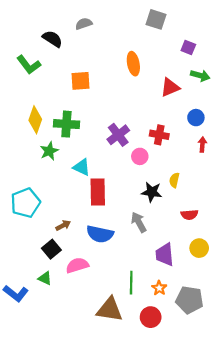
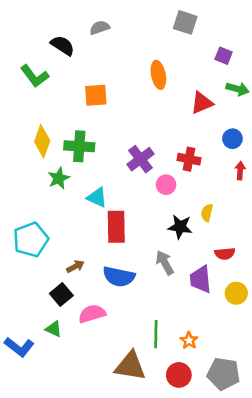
purple trapezoid: (165, 255) -> (201, 279), moved
gray pentagon: (189, 300) -> (224, 374), moved

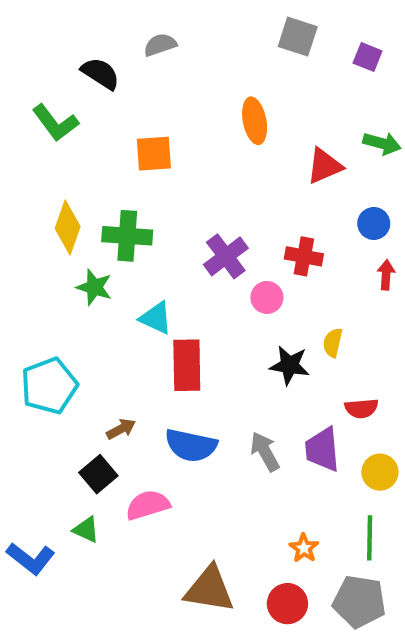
purple square: (224, 56) -> (368, 57), moved
green star: (59, 178) -> (94, 287), turned -30
gray arrow: (165, 263) -> (265, 452), moved
green line: (156, 334) -> (370, 538), moved

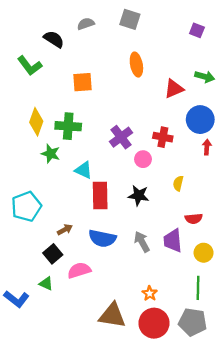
gray square: (298, 37) -> (130, 19), moved
blue circle: (374, 223) -> (200, 120), size x1.6
black star: (290, 365) -> (139, 195), moved
orange star: (304, 548) -> (150, 293), moved
red circle: (287, 604) -> (154, 323), size x1.4

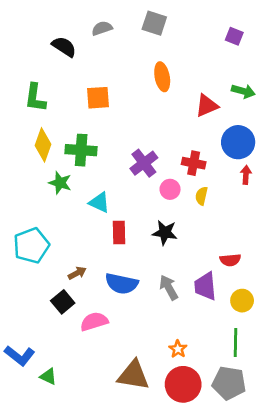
green L-shape: (30, 66) -> (35, 98), moved, turned 45
yellow semicircle: (178, 183) -> (201, 196), moved
red rectangle: (100, 195) -> (119, 233), size x0.7
green triangle: (46, 284) -> (48, 376), moved

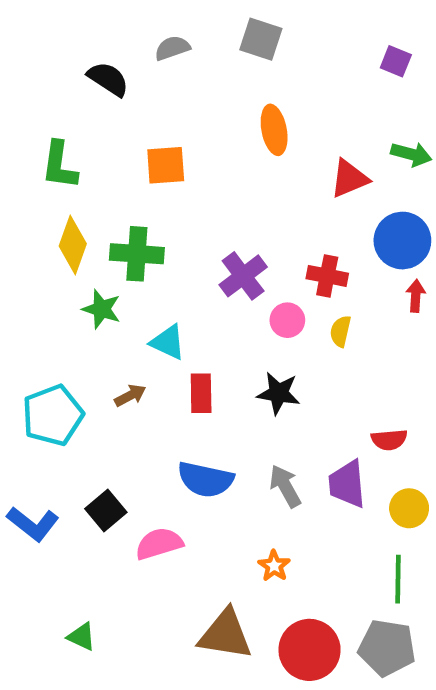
brown arrow: (77, 273) -> (130, 395), moved
orange star: (178, 349) -> (274, 566), moved
blue L-shape: (20, 356) -> (33, 524), moved

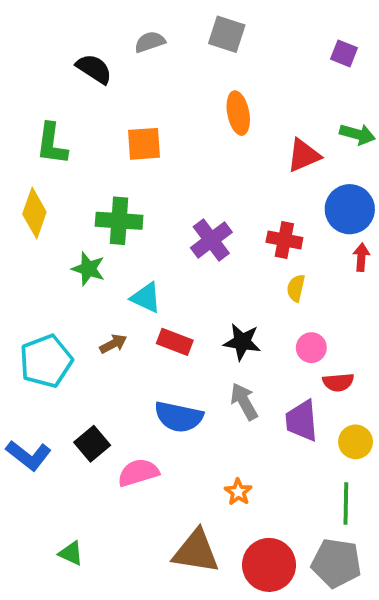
yellow diamond: (73, 245) -> (34, 213), moved
pink circle: (287, 320) -> (311, 348), moved
red rectangle: (201, 393) -> (175, 342), turned -68
gray arrow: (285, 486) -> (244, 401), moved

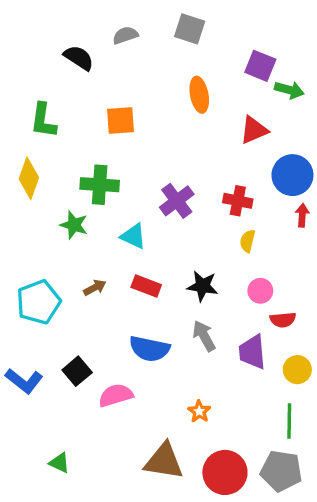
purple square: (344, 53) -> (260, 66), moved, size x1.4
green arrow: (357, 134) -> (289, 90), moved
cyan triangle: (146, 298) -> (133, 236), moved

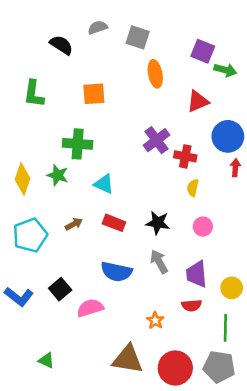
gray square: (190, 29) -> (138, 37), moved
yellow diamond: (29, 178) -> (23, 179), moved
purple cross: (177, 201) -> (156, 140), moved
red semicircle: (283, 320) -> (192, 305), moved

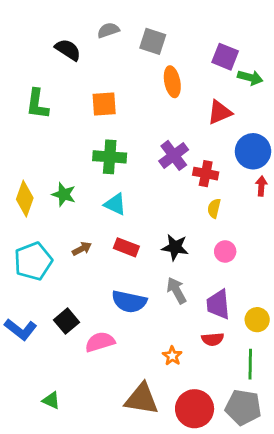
green cross: (78, 144) -> (110, 157), moved

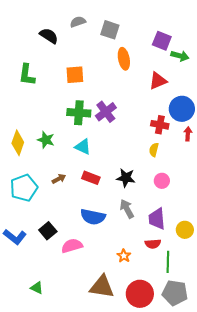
purple cross: (174, 155) -> (106, 112), moved
red cross: (206, 174) -> (160, 125), moved
green line: (250, 364) -> (168, 262), moved

